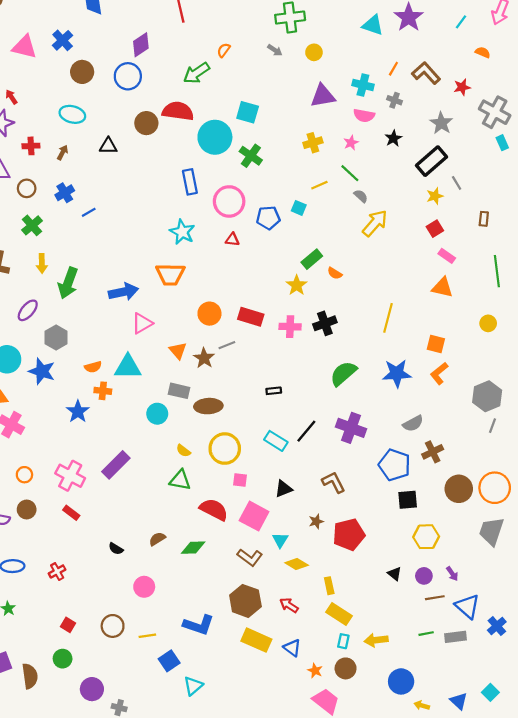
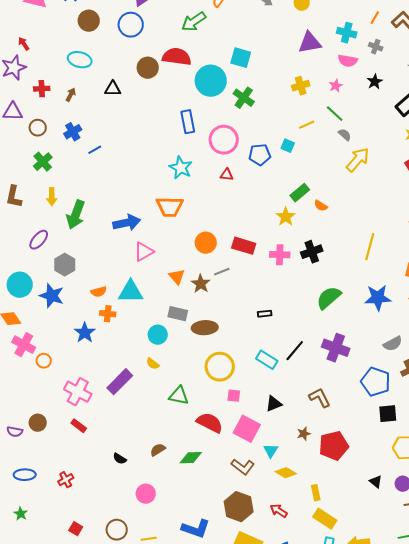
yellow semicircle: (183, 451) -> (153, 364), moved
orange circle: (24, 475) -> (44, 361), moved

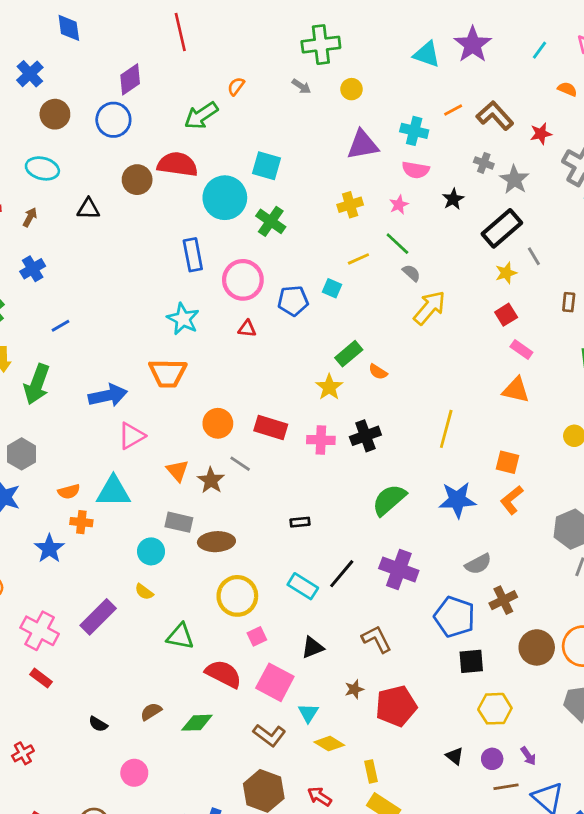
orange line: (375, 18) -> (453, 110), turned 32
gray cross: (376, 47) -> (484, 163), moved
blue line: (95, 150) -> (60, 326), moved
gray line: (222, 272) -> (240, 464), turned 56
pink square: (234, 396) -> (257, 636), turned -32

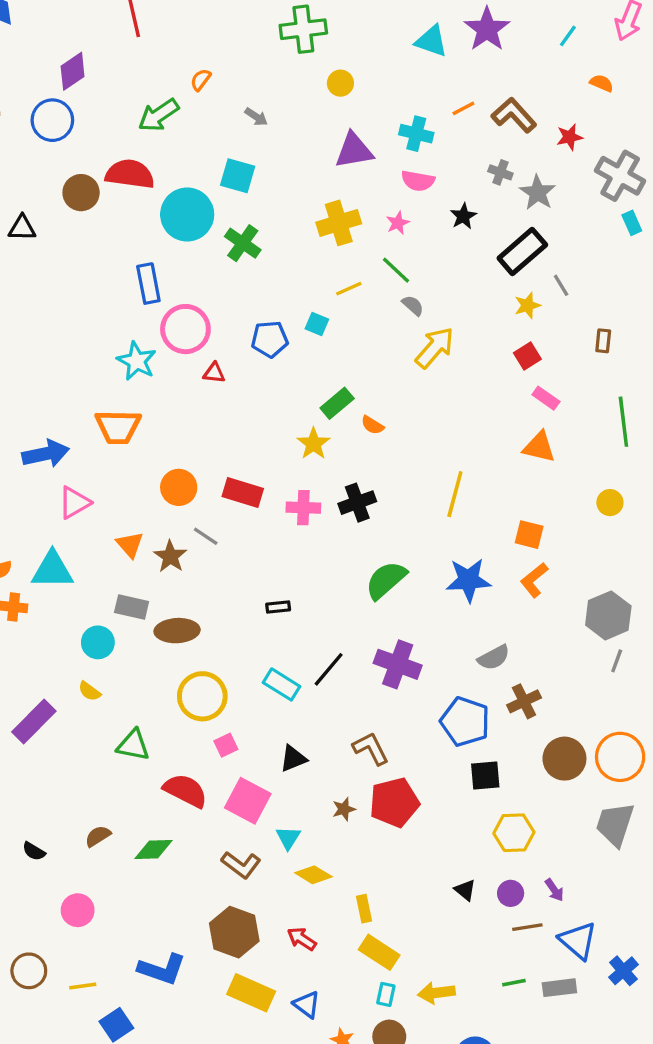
gray arrow: (301, 86) -> (256, 117), moved
yellow cross: (350, 205) -> (339, 223), size x1.4
pink circle: (243, 280) -> (185, 329), moved
red pentagon: (396, 706) -> (394, 802), moved

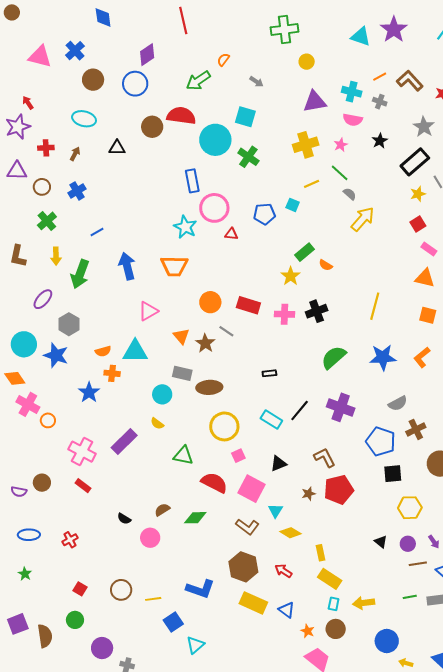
gray cross: (500, 172) -> (380, 102), moved
blue arrow: (46, 454) -> (127, 266), moved, turned -92
orange square: (529, 535) -> (428, 315), moved
pink circle: (78, 910) -> (150, 538), moved

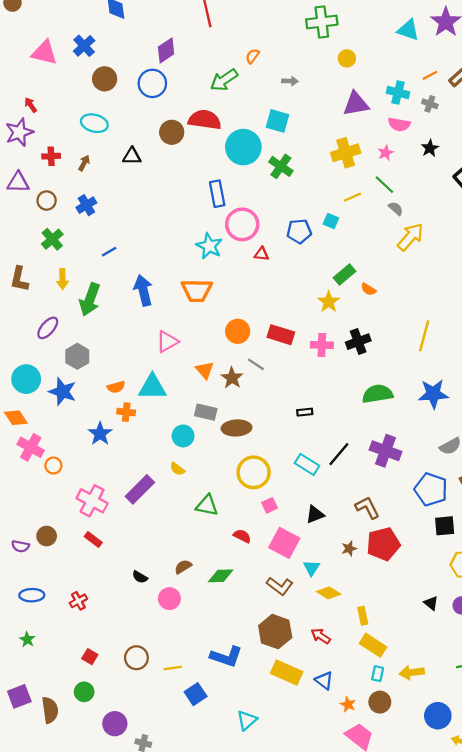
gray arrow: (256, 82) -> (290, 81), turned -32
green semicircle: (334, 357) -> (378, 394), turned 32
red semicircle: (214, 483) -> (242, 536), size x0.6
cyan triangle: (195, 645) -> (247, 720), moved

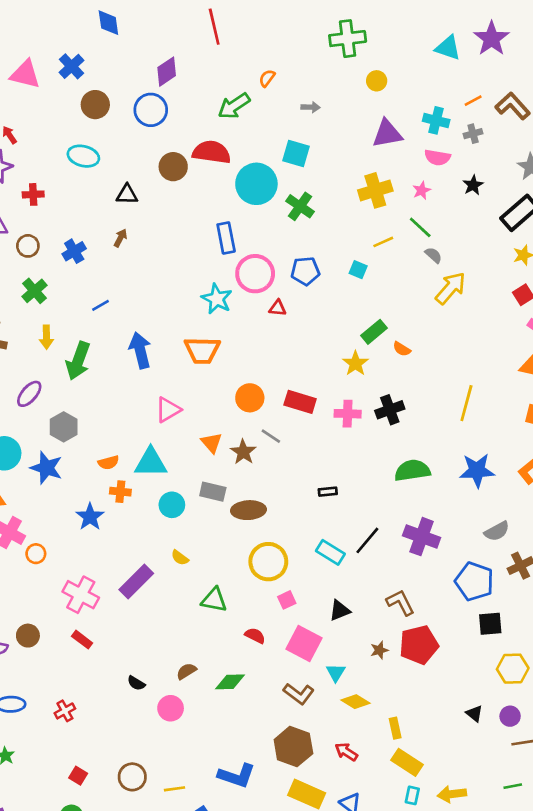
gray cross: (430, 104) -> (473, 134), turned -35
brown arrow: (84, 163) -> (120, 238), moved
blue pentagon: (299, 231) -> (305, 271), moved
cyan circle: (183, 436) -> (172, 505), moved

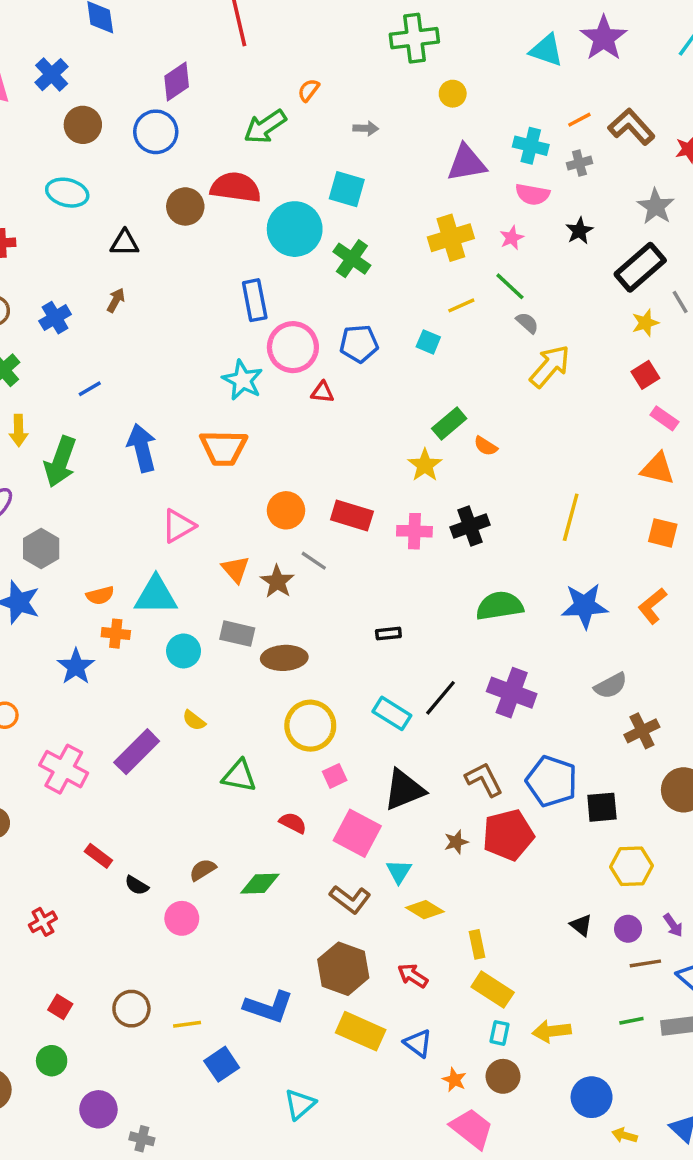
blue pentagon: (474, 581) -> (552, 781), moved
black triangle: (340, 610) -> (404, 790), size x1.5
red rectangle: (82, 640) -> (98, 856), moved

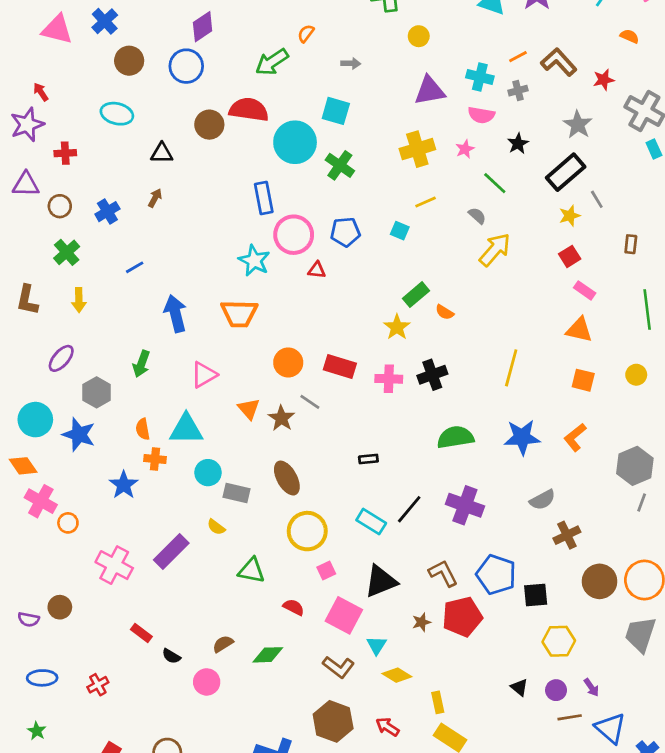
green line: (510, 286) -> (495, 183), moved
green arrow: (60, 462) -> (141, 364), moved, size x0.7
orange semicircle: (100, 595) -> (143, 429), turned 95
gray rectangle: (237, 634) -> (237, 493), moved
brown ellipse: (284, 658) -> (287, 478), turned 64

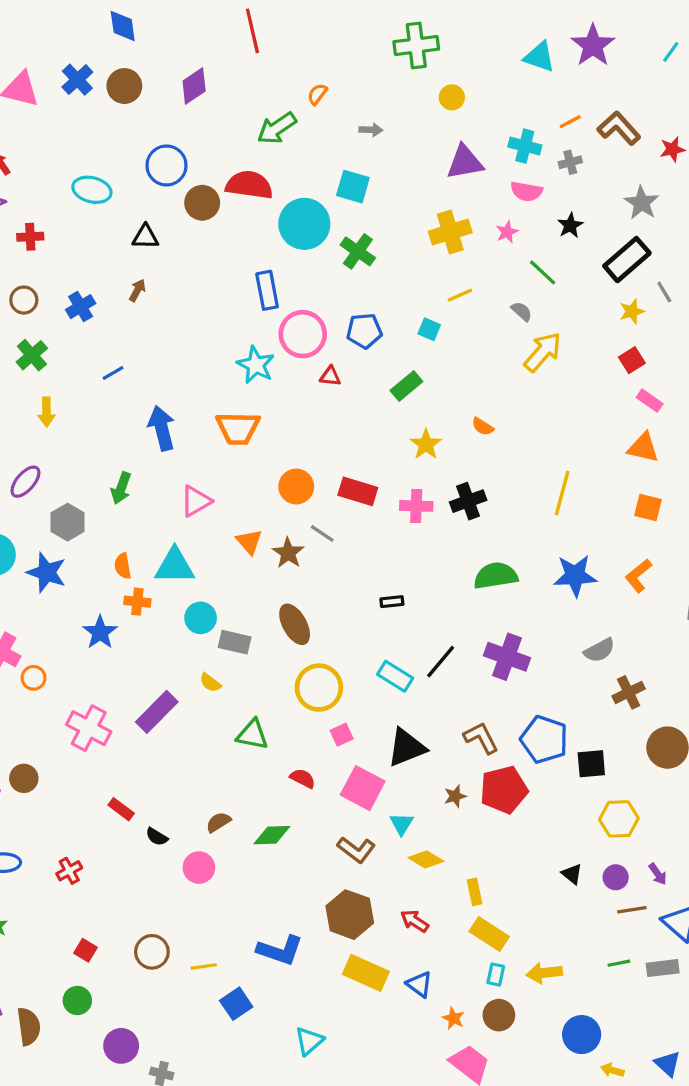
brown circle: (129, 61) -> (124, 86), moved
blue circle: (186, 66) -> (167, 165), moved
green rectangle: (416, 295) -> (406, 386), moved

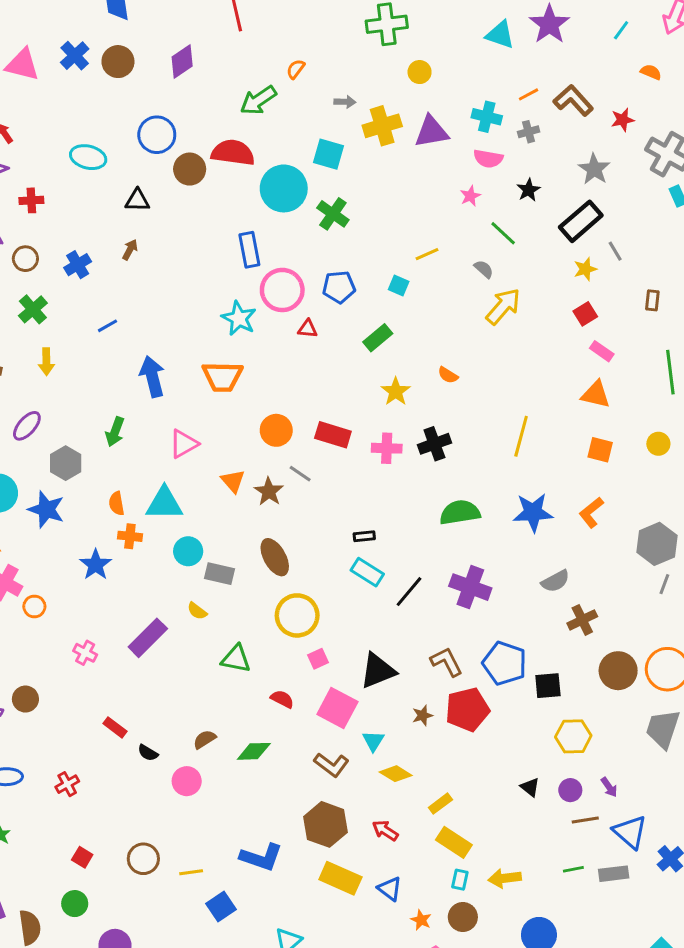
yellow cross: (450, 232) -> (382, 126), moved
cyan rectangle: (395, 676) -> (367, 572), moved
pink cross: (89, 728) -> (85, 653), size x0.6
yellow rectangle: (475, 892) -> (440, 804), turned 65

